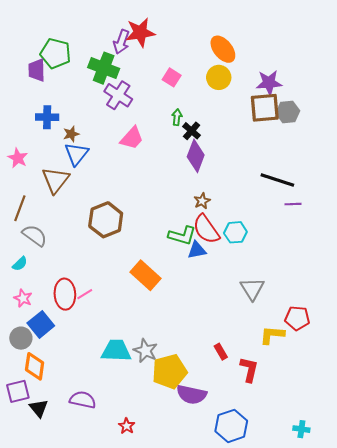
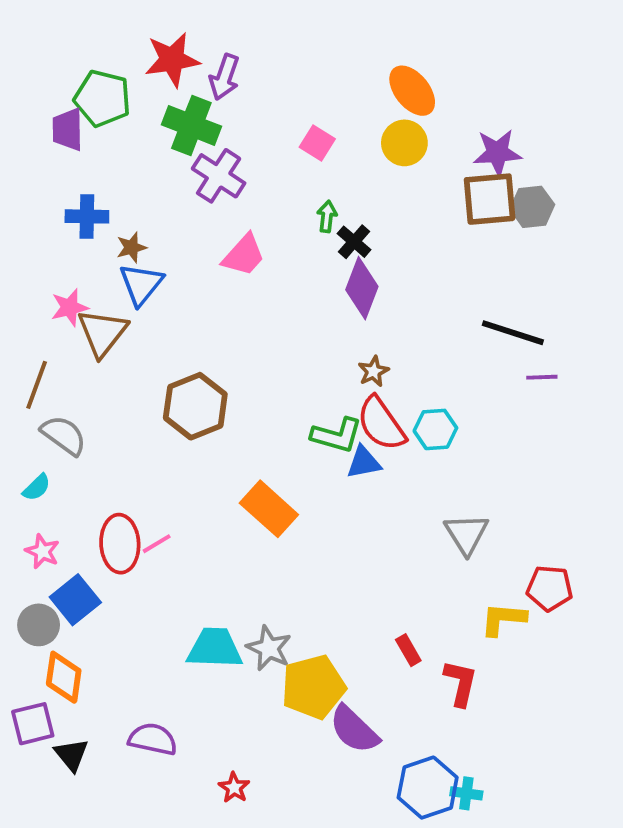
red star: (140, 32) -> (172, 60), moved
pink star: (18, 158) -> (70, 307), moved, turned 30
purple semicircle: (192, 395) -> (354, 729), turned 32
cyan cross: (301, 429) -> (466, 793), moved

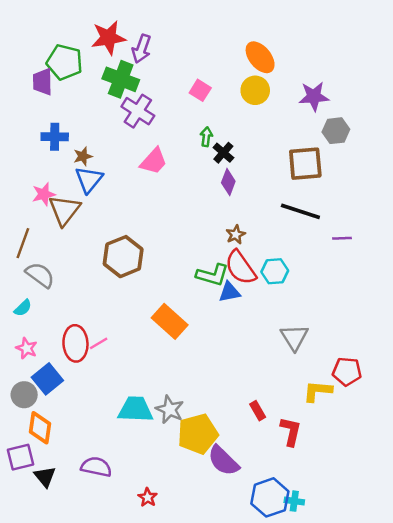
brown square: (490, 199) -> (305, 164), moved
purple diamond: (362, 288) -> (228, 182), size x0.7
black line: (513, 333) -> (300, 211), moved

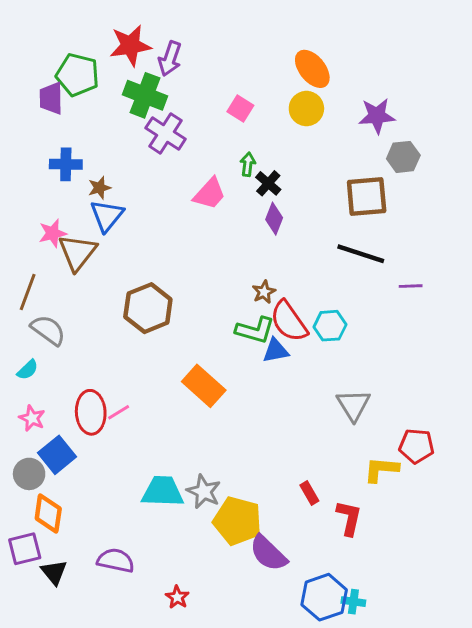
pink trapezoid: (154, 161) -> (210, 194), moved
brown star: (236, 235) -> (264, 292), moved
yellow pentagon: (198, 434) -> (237, 521), turned 30

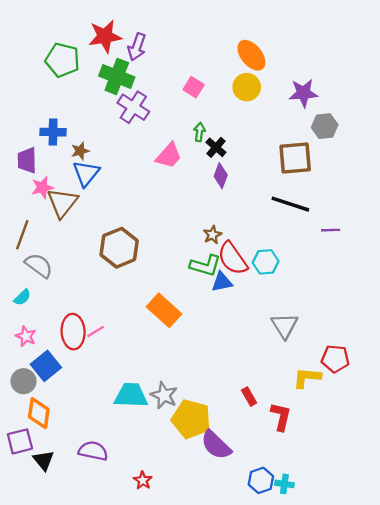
purple trapezoid: (51, 98) -> (27, 160), moved
blue hexagon: (324, 597) -> (261, 480), size x0.7

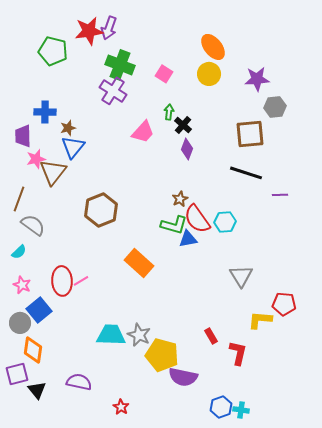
purple arrow: (137, 47) -> (109, 28), moved
green cross: (117, 76) -> (120, 65), moved
purple semicircle: (216, 445) -> (183, 377), turned -32

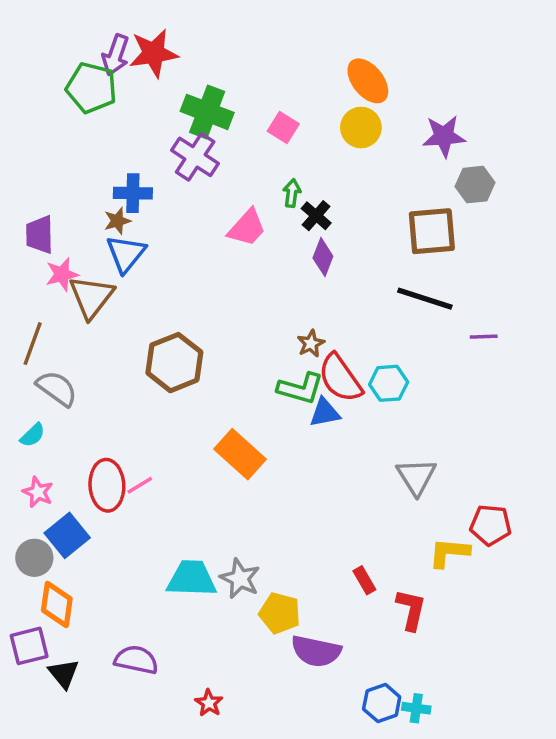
purple arrow: (109, 28) -> (116, 55), moved
blue cross: (45, 112) -> (133, 193), moved
yellow pentagon: (162, 355) -> (280, 613), size x0.7

